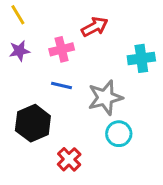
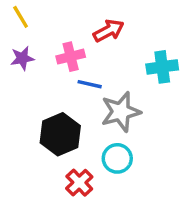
blue line: (62, 86) -> (90, 84), moved
black hexagon: (33, 123) -> (60, 134), moved
cyan circle: (119, 134) -> (117, 158), moved

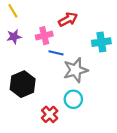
black hexagon: (60, 134) -> (23, 84), moved

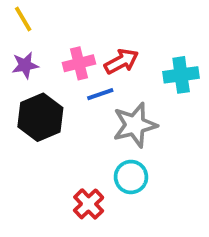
red arrow: (68, 19) -> (121, 61), moved
blue line: (56, 53) -> (100, 94), turned -32
black hexagon: (23, 84) -> (40, 117), moved

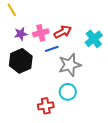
purple star: (25, 65) -> (21, 34), moved
cyan cross: (181, 75) -> (94, 39), turned -30
red cross: (89, 204) -> (46, 106), turned 35

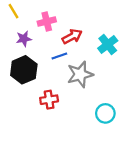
pink cross: (41, 33) -> (47, 22), moved
cyan circle: (68, 92) -> (105, 113), moved
red cross: (46, 106) -> (49, 100), moved

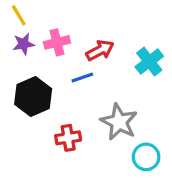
pink cross: (47, 22) -> (57, 42), moved
purple star: (24, 39) -> (24, 44), moved
gray star: (80, 74) -> (119, 122), moved, turned -30

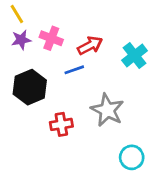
pink cross: (57, 42) -> (51, 38), turned 35
cyan circle: (146, 157) -> (132, 157), moved

